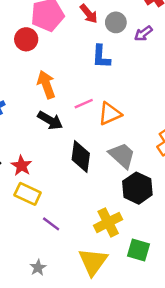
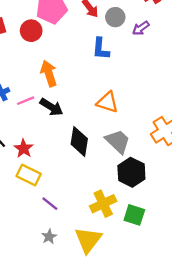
pink line: (84, 104) -> (26, 101), moved
orange triangle: (110, 114) -> (107, 102), turned 40
green square: (139, 250) -> (134, 215), moved
gray star: (38, 268) -> (49, 237), moved

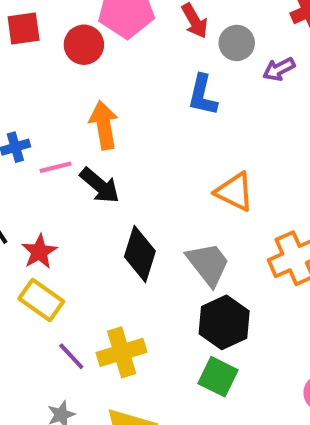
orange triangle: (107, 102) -> (234, 192), moved
yellow cross: (103, 204) -> (122, 352), moved
green square: (134, 215) -> (218, 377), moved

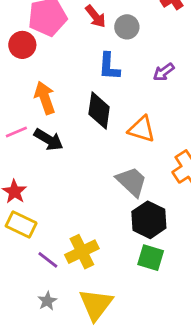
purple arrow: (279, 69) -> (164, 72), moved
black diamond: (140, 254) -> (99, 110), moved

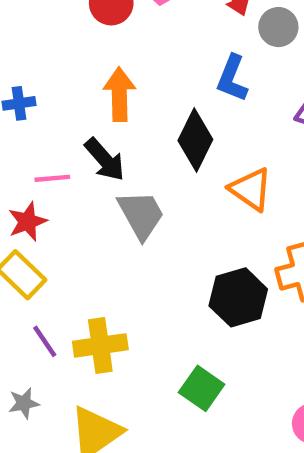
pink line: (16, 132) -> (52, 178), moved
gray trapezoid: (132, 182) -> (141, 215), moved
black hexagon: (149, 220) -> (238, 297), moved

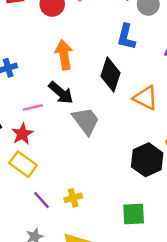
yellow cross: (100, 345) -> (73, 198), size x0.6
green square: (202, 388) -> (134, 214), turned -30

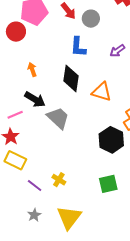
orange arrow: (64, 55) -> (32, 69), size x0.6
yellow cross: (73, 198) -> (59, 180), turned -32

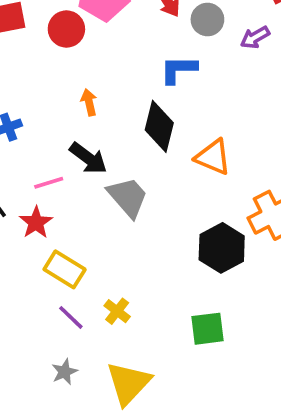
blue L-shape: (78, 47) -> (179, 69), turned 80
purple arrow: (117, 51) -> (255, 37), moved
yellow rectangle: (15, 160) -> (65, 269), moved

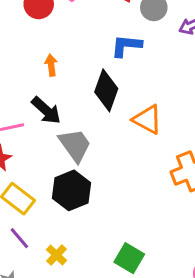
black hexagon: (222, 248) -> (71, 190), moved
yellow cross: (117, 311) -> (57, 255), moved
green square: (207, 329) -> (129, 258), turned 32

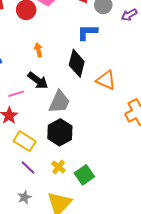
gray trapezoid: (75, 145) -> (59, 102), turned 65
yellow cross: (57, 255) -> (59, 167), moved
green square: (129, 258) -> (84, 175), moved, turned 30

